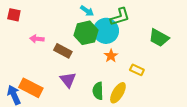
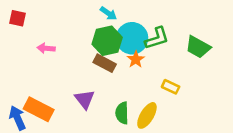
green L-shape: (120, 17) -> (157, 38), moved
brown rectangle: (63, 51) -> (105, 63), moved
orange star: (111, 56) -> (136, 59), moved

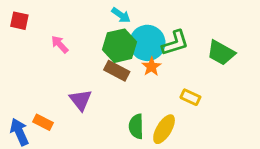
pink arrow: (46, 48) -> (60, 44), moved, turned 42
purple triangle: (85, 99) -> (81, 100), moved
orange rectangle: (39, 109) -> (43, 122), size x0.6

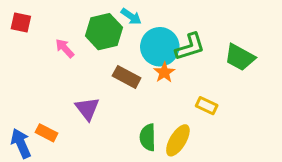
green hexagon: (119, 46) -> (104, 32), moved

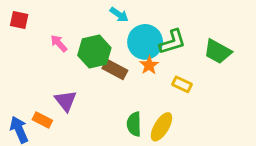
green hexagon: (104, 32) -> (94, 52), moved
yellow rectangle: (207, 106) -> (182, 84), moved
purple triangle: (87, 109) -> (66, 101), moved

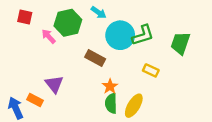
red square: (19, 20) -> (25, 17), moved
green hexagon: (94, 52) -> (68, 23), moved
green trapezoid: (218, 52) -> (180, 43), turned 80
orange star: (149, 65) -> (110, 86), moved

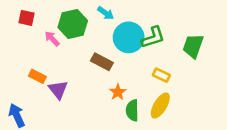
orange rectangle: (35, 100) -> (37, 76), moved
green semicircle: (111, 103) -> (132, 110), moved
yellow ellipse: (134, 106) -> (160, 106), moved

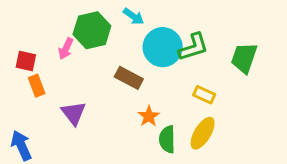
red square: (26, 18) -> (26, 61), moved
pink arrow: (52, 39) -> (66, 49), turned -112
orange rectangle: (37, 76) -> (37, 86), moved, turned 42

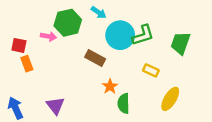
pink arrow: (66, 49) -> (48, 36), turned -105
purple triangle: (74, 113) -> (55, 106), moved
yellow ellipse: (203, 133) -> (170, 99), moved

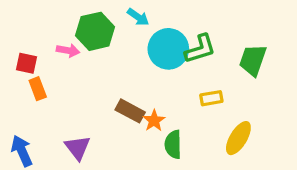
brown rectangle: (95, 58) -> (130, 111), moved
yellow rectangle: (151, 70) -> (211, 98), turned -35

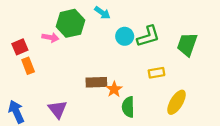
cyan circle: (168, 49) -> (125, 36), size x0.6
red square: (27, 63) -> (20, 47), turned -35
brown rectangle: (130, 111) -> (96, 82), turned -30

